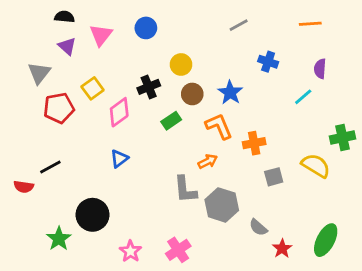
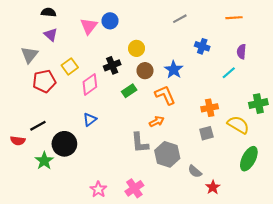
pink triangle: (101, 35) -> (89, 26), moved
orange cross: (254, 143) -> (210, 108), moved
black circle: (93, 215) -> (64, 144), moved
green star: (59, 239) -> (44, 161), moved
green ellipse: (326, 240) -> (249, 159), moved

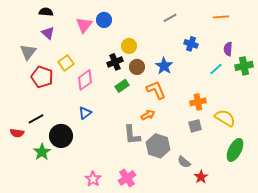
black cross: (112, 65) -> (115, 62), moved
red pentagon: (44, 81) -> (42, 77), turned 30
green cross: (258, 104) -> (244, 66), moved

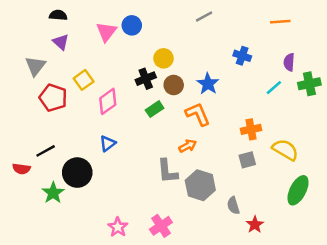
gray line: (170, 18) -> (204, 16), moved
gray semicircle: (184, 162) -> (233, 206), turned 32

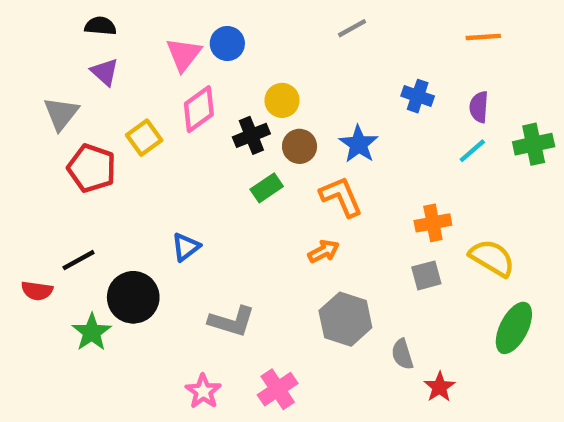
purple semicircle: (289, 62) -> (479, 107), moved
pink diamond: (108, 101) -> (199, 109), moved
gray L-shape: (167, 171) -> (232, 321), moved, turned -68

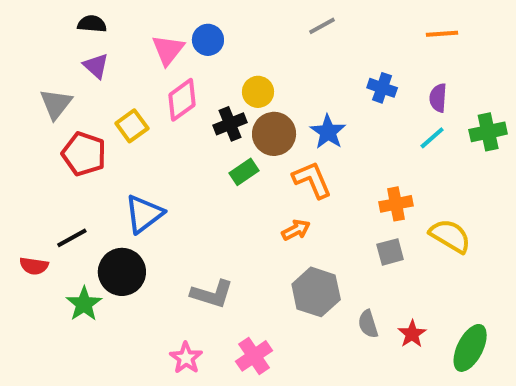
brown circle: (300, 146) -> (274, 134), size x1.4
blue triangle: (186, 247) -> (144, 214), moved, size x1.5
green ellipse: (514, 328) -> (470, 348), moved
red star: (440, 387) -> (412, 334), moved

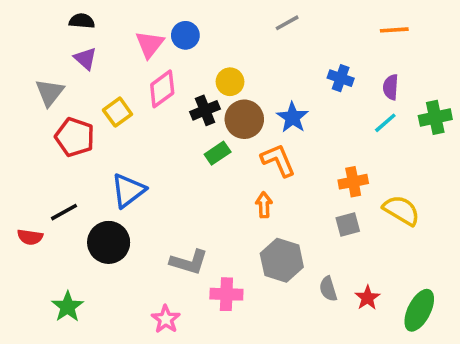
orange arrow: (296, 230) -> (264, 205), turned -65
green star: (84, 304) -> (68, 307), moved
pink cross: (254, 356) -> (226, 294), moved, turned 36

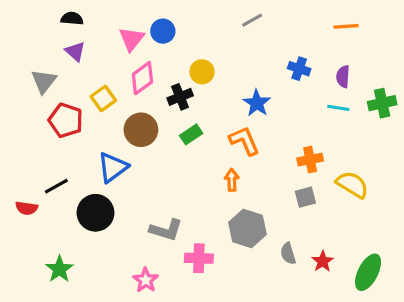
brown circle: (244, 119) -> (141, 130), moved
cyan line: (385, 123) -> (338, 108), turned 50

